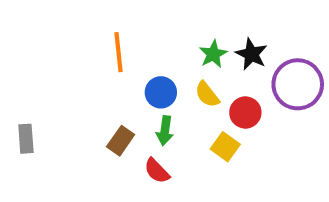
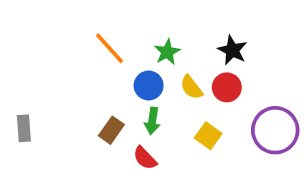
orange line: (119, 52) -> (110, 48), turned -36
green star: (213, 54) -> (167, 52), moved
purple circle: (298, 84) -> (275, 130), moved
red circle: (245, 112) -> (227, 87), moved

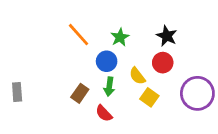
yellow semicircle: (191, 87) -> (137, 76), moved

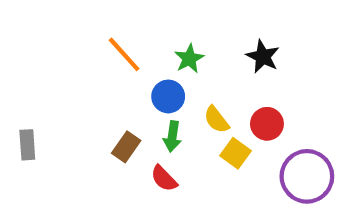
red circle: (163, 63) -> (267, 124), moved
purple circle: (197, 93) -> (307, 176), moved

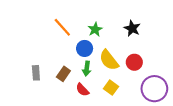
yellow semicircle: (217, 120) -> (109, 60), size x1.5
gray rectangle: (27, 145) -> (36, 73), moved
yellow square: (235, 153) -> (111, 88), moved

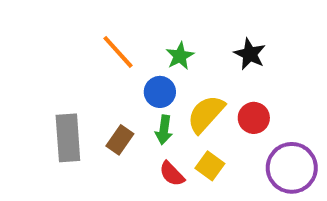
yellow semicircle: (109, 60) -> (206, 114), turned 80
gray rectangle: (36, 73) -> (68, 138), size x1.6
red semicircle: (82, 90) -> (172, 174), moved

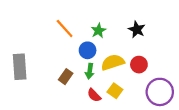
yellow semicircle: (206, 114) -> (113, 62), turned 30
gray rectangle: (68, 138) -> (20, 67), moved

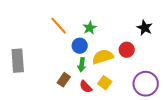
black star: (137, 29) -> (145, 28), moved
red circle: (139, 65) -> (127, 50), moved
brown rectangle: (66, 77) -> (64, 80), moved

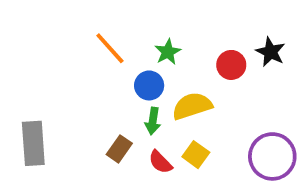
red circle: (127, 50) -> (231, 65), moved
gray rectangle: (18, 61) -> (33, 143), moved

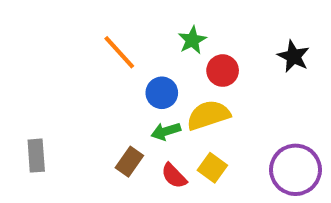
green star: (168, 52) -> (192, 40), moved
red circle: (231, 65) -> (223, 71), moved
green arrow: (153, 121) -> (166, 131), turned 65
gray rectangle: (33, 143) -> (36, 156), size x0.7

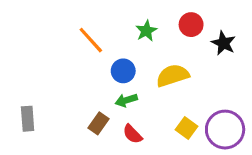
red circle: (223, 71) -> (191, 25), moved
yellow semicircle: (208, 115) -> (173, 76), moved
yellow square: (212, 168) -> (186, 128), moved

